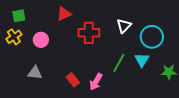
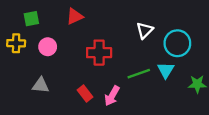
green square: (19, 16) -> (31, 19), moved
red cross: (89, 33) -> (99, 53), moved
yellow cross: (14, 37) -> (16, 43), turned 35
green line: (119, 63) -> (139, 74), turned 42

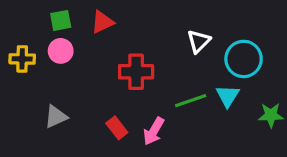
green square: (31, 19) -> (61, 20), moved
pink circle: (48, 47) -> (61, 51), moved
gray triangle: (41, 85) -> (56, 117), turned -30

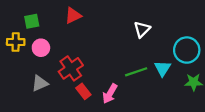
green square: (61, 20) -> (32, 21), moved
pink circle: (61, 51) -> (41, 48), moved
cyan circle: (244, 59) -> (187, 50), moved
red cross: (136, 72) -> (71, 68), moved, turned -35

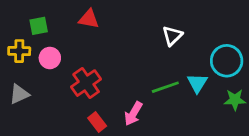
red triangle: (73, 16) -> (89, 19), turned 36
gray triangle: (40, 83) -> (19, 94), moved
red rectangle: (83, 91) -> (97, 122), moved

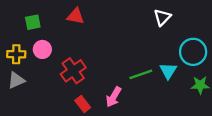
white triangle: (172, 36) -> (162, 17), moved
yellow cross: (19, 51) -> (16, 54), moved

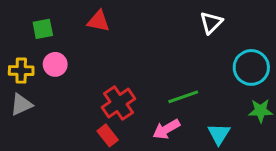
red cross: (73, 71) -> (118, 103), moved
cyan triangle: (168, 71) -> (219, 134), moved
pink arrow: (114, 97) -> (166, 129), moved, turned 30

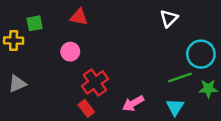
pink circle: (55, 64) -> (70, 52), moved
yellow cross: (21, 71) -> (14, 41), moved
green line: (183, 97) -> (180, 78), moved

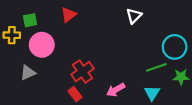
red triangle: (79, 17) -> (69, 15), turned -49
white triangle: (169, 18) -> (134, 16), moved
pink circle: (70, 52) -> (42, 45), moved, size x1.5
gray triangle: (17, 84) -> (28, 73), moved

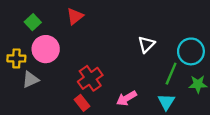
white triangle: (134, 16) -> (146, 44), moved
green square: (30, 20) -> (33, 22), turned -32
yellow cross: (12, 35) -> (16, 58), moved
green line: (156, 67) -> (171, 74), turned -48

